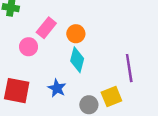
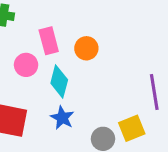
pink rectangle: (46, 28) -> (49, 41), turned -54
cyan diamond: (77, 60) -> (59, 81), moved

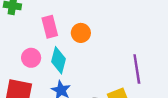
pink circle: (26, 65) -> (31, 58), moved

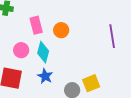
purple line: (137, 69) -> (112, 36), moved

